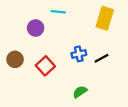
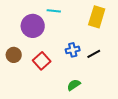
purple circle: (36, 28) -> (33, 26), size x1.5

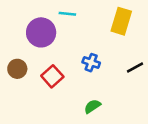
blue cross: (73, 50) -> (91, 63), turned 32
black line: (94, 54) -> (135, 68), moved

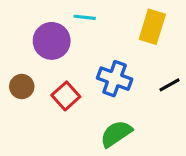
blue cross: (91, 63) -> (115, 79), size x1.5
green semicircle: (92, 106) -> (116, 134), size x1.5

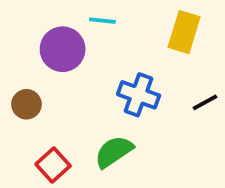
red square: (66, 96) -> (53, 165), moved
green semicircle: (116, 134) -> (114, 152), moved

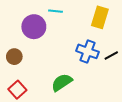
blue cross: (139, 95) -> (88, 51), moved
red square: (53, 165) -> (17, 90), moved

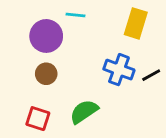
brown circle: (14, 57) -> (46, 74), moved
red square: (17, 90) -> (38, 119), moved, turned -30

